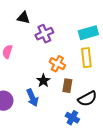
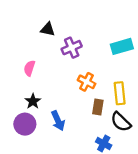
yellow rectangle: (86, 58) -> (120, 93), moved
black star: (43, 81) -> (33, 101), moved
black semicircle: (87, 99) -> (121, 122), turned 72

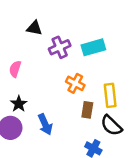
cyan rectangle: (122, 46) -> (93, 47), moved

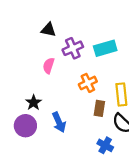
pink semicircle: (15, 69) -> (49, 66), moved
orange cross: (75, 83) -> (88, 83), turned 36

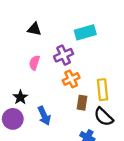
purple cross: (73, 48) -> (64, 55), moved
cyan rectangle: (105, 48) -> (85, 32), moved

